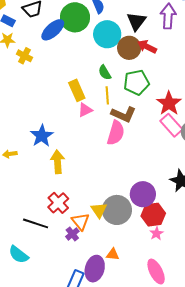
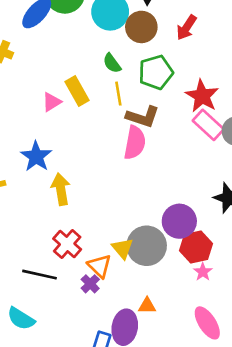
red arrow: (147, 47) -> (186, 28), moved, turned -78
pink triangle: (85, 110) -> (52, 102), moved

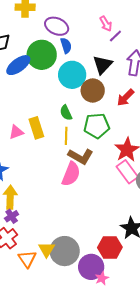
purple circle: (179, 221) -> (91, 267), moved
red hexagon: (196, 247) -> (110, 247), moved
purple cross: (90, 284) -> (12, 216), moved

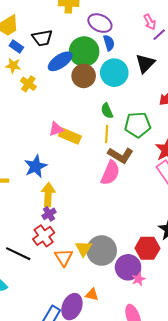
brown circle: (93, 90) -> (84, 76), moved
yellow rectangle: (36, 128) -> (70, 136), moved, turned -50

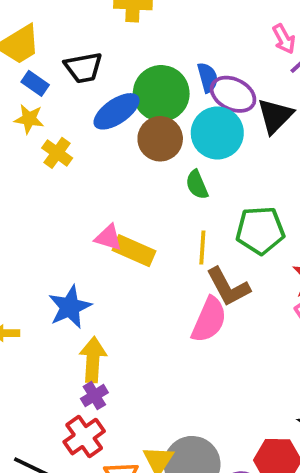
purple ellipse: (100, 23) -> (233, 94), moved
green semicircle: (107, 111) -> (197, 185), moved
pink triangle: (56, 129) -> (108, 238), turned 35
brown L-shape: (121, 155) -> (228, 287), turned 30

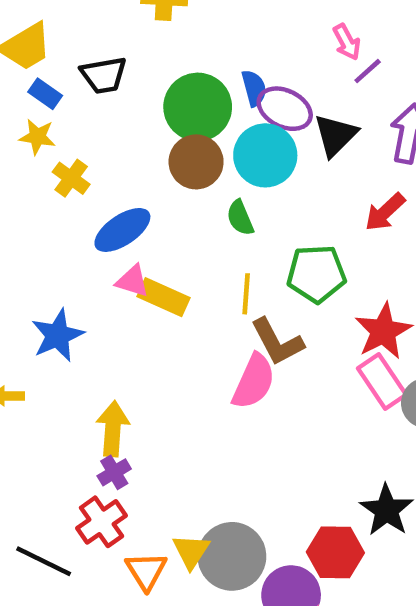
blue ellipse: (117, 111) -> (122, 230), moved
blue star: (70, 307) -> (58, 335), moved

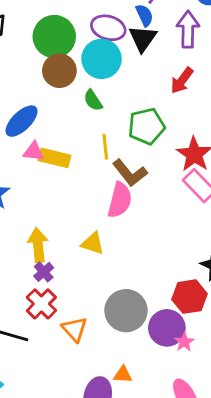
blue semicircle: (254, 88) -> (144, 15), moved
yellow triangle: (191, 551) -> (93, 243), moved, turned -35

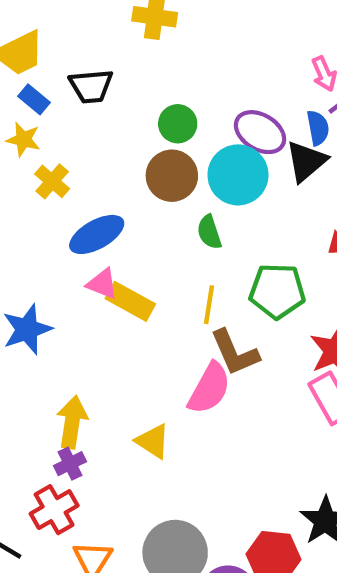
green circle: (54, 37) -> (178, 124), size x0.6

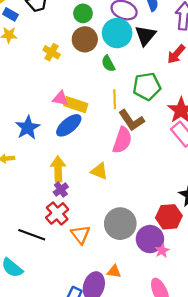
black triangle: (306, 161) -> (145, 35), moved
yellow cross: (52, 181) -> (52, 52), moved
blue ellipse: (97, 234) -> (69, 125), moved

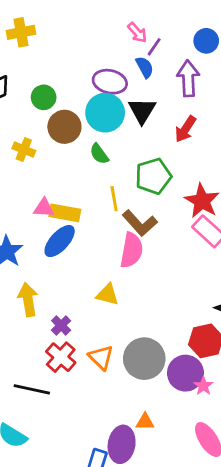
green circle: (83, 13) -> (44, 97), moved
yellow arrow: (58, 169) -> (28, 300), moved
orange triangle: (80, 234) -> (101, 357), moved

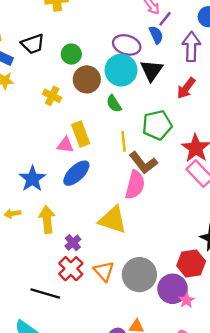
yellow rectangle: (65, 213) -> (81, 134), moved, turned 55
yellow triangle: (107, 295) -> (113, 220), size x1.5

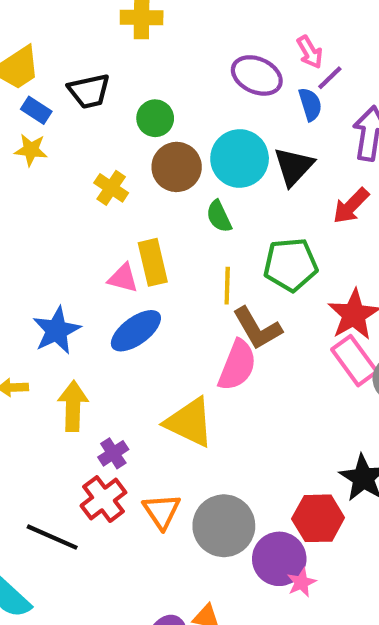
purple ellipse: (127, 45) -> (257, 75), moved

